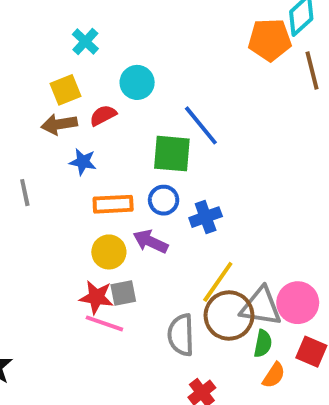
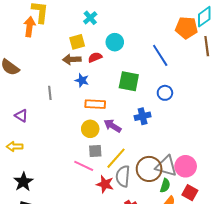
blue line: (201, 125) -> (160, 55), moved
blue circle: (164, 200) -> (165, 93), moved
yellow line: (218, 282) -> (116, 158), moved
red star: (96, 297) -> (105, 184), moved

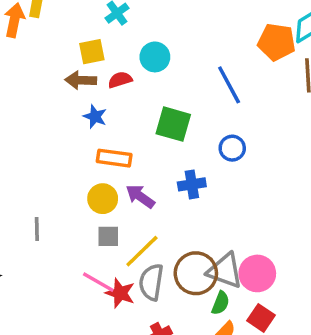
gray line: (50, 93) -> (37, 229), moved
pink line: (84, 166) -> (98, 282), moved

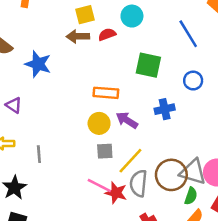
blue star: (95, 117) -> (38, 64), moved, size x1.5
gray line: (37, 229) -> (39, 154), moved

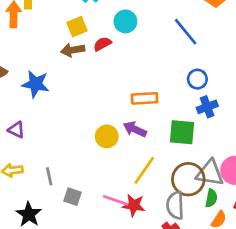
green square: (148, 65) -> (182, 132), moved
orange rectangle: (106, 93) -> (145, 98), moved
blue cross: (165, 109) -> (207, 107), moved
gray square: (105, 151) -> (72, 197), moved, turned 30
gray semicircle: (139, 183) -> (175, 205), moved

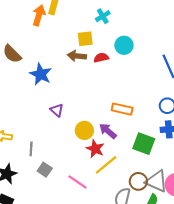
purple triangle: (16, 130) -> (57, 110), moved
brown circle: (188, 179) -> (138, 181), size x0.7
red star: (134, 205) -> (95, 149), moved

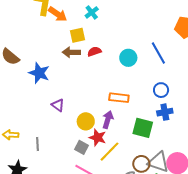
orange arrow: (39, 15) -> (58, 14), moved, turned 114
cyan circle: (124, 45) -> (128, 58), moved
purple arrow: (108, 131) -> (108, 120), turned 72
gray square: (45, 170) -> (82, 147), moved

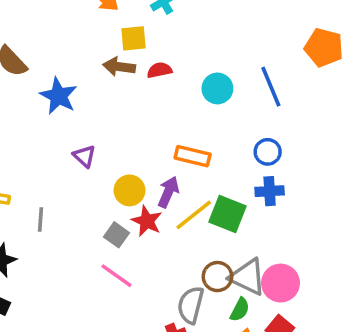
yellow line: (109, 152) -> (194, 215), moved

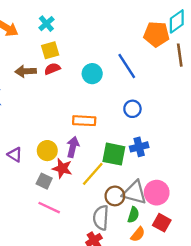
yellow square: (134, 38) -> (50, 50), moved
purple triangle: (84, 156) -> (15, 155), moved
blue cross: (270, 191) -> (139, 147), moved
yellow line: (194, 215) -> (93, 174), moved

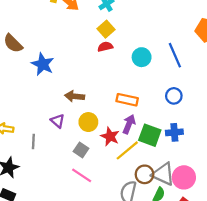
yellow square: (50, 50) -> (106, 29), turned -35
brown arrow: (26, 71) -> (75, 96), moved
purple arrow: (73, 147) -> (129, 124), moved
red star: (62, 168) -> (110, 136), moved

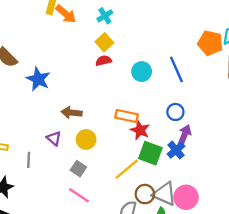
purple arrow: (129, 124) -> (185, 135), moved
blue cross: (174, 132) -> (176, 150), turned -35
red star: (110, 136) -> (140, 130), moved

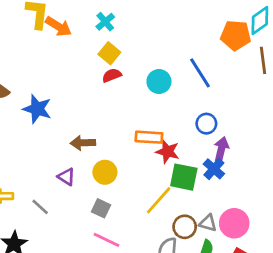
gray line: (29, 160) -> (40, 207), turned -42
gray triangle: (165, 194) -> (208, 223), size x0.6

